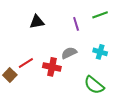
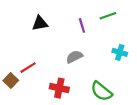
cyan cross: (100, 52) -> (120, 52), moved
red cross: (52, 67) -> (59, 88), moved

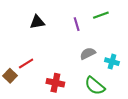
cyan cross: (120, 52) -> (112, 62), moved
gray semicircle: (74, 57) -> (88, 53), moved

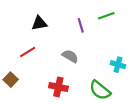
gray semicircle: (88, 53) -> (70, 56), moved, turned 56
red line: (26, 64) -> (28, 52), moved

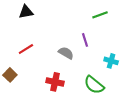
black triangle: (39, 23) -> (26, 12), moved
purple line: (81, 25) -> (85, 40), moved

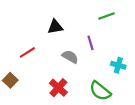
black triangle: (26, 12) -> (55, 27), moved
red cross: (55, 82) -> (58, 88), turned 30

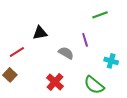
black triangle: (55, 27) -> (40, 33), moved
red line: (27, 52) -> (17, 52), moved

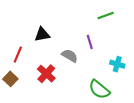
red line: (17, 52) -> (18, 55), turned -35
red cross: (55, 82) -> (46, 74), moved

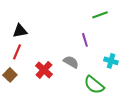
black triangle: (42, 34) -> (20, 31), moved
gray semicircle: (70, 56) -> (71, 62), moved

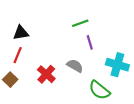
green line: (100, 15) -> (80, 23), moved
cyan cross: (111, 61) -> (117, 65), size x1.5

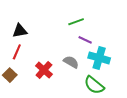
purple line: (90, 42) -> (85, 40), turned -48
cyan cross: (117, 65) -> (99, 58), moved

